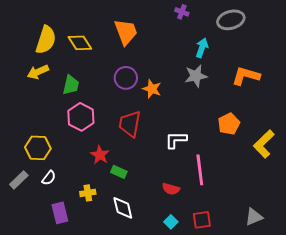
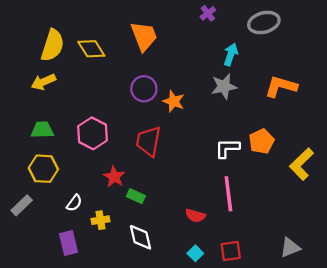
purple cross: (182, 12) -> (208, 13), turned 32
green trapezoid: (71, 85) -> (42, 130), moved, turned -105
white L-shape: (176, 140) -> (227, 148), moved
white semicircle: (49, 178) -> (74, 203), moved

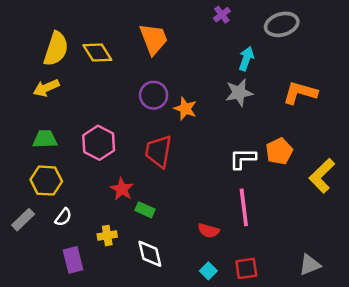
white semicircle: (74, 203) -> (63, 217), moved

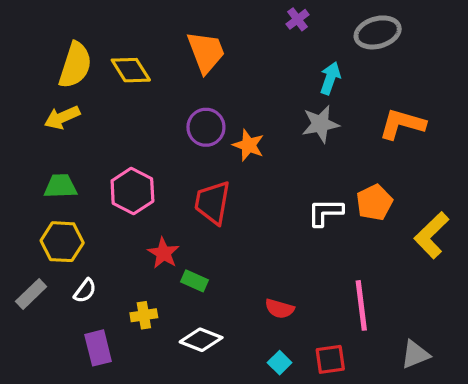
pink line: (244, 207) -> (361, 305), moved
white diamond: (150, 254) -> (201, 340), turned -56

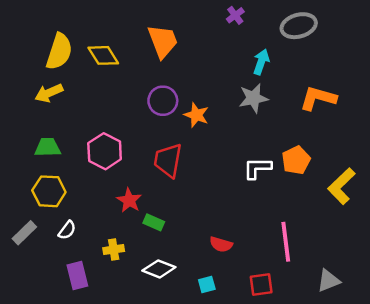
cyan square: (280, 363) -> (207, 285), moved, turned 30

